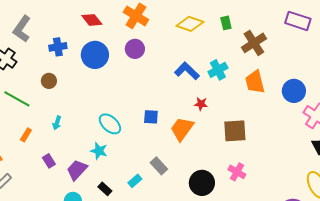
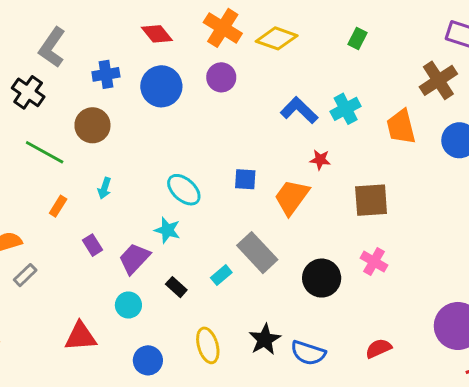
green rectangle: (226, 23) -> (358, 38), turned 40
yellow diamond: (190, 24) -> (277, 38), moved
brown cross: (254, 43) -> (438, 80), moved
brown circle: (49, 81) -> (92, 125), size x1.5
gray rectangle: (159, 166) -> (257, 253), size x1.5

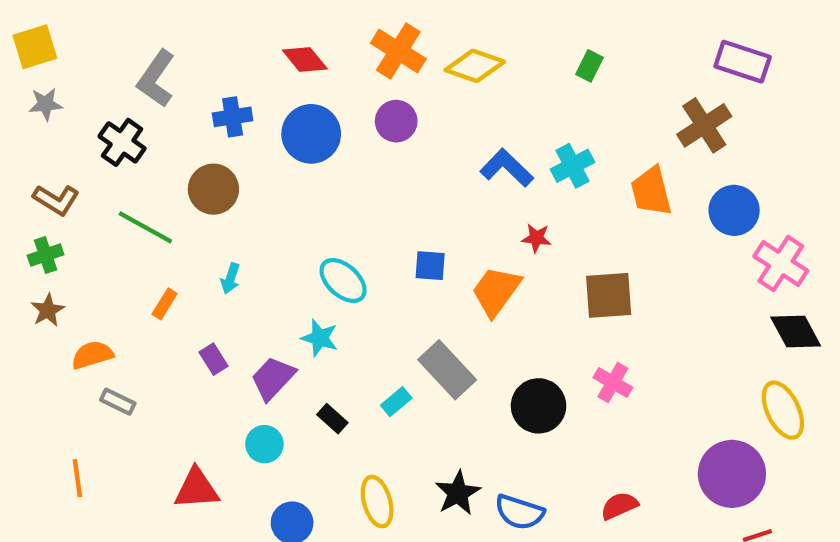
gray rectangle: (25, 275) -> (118, 402), turned 70

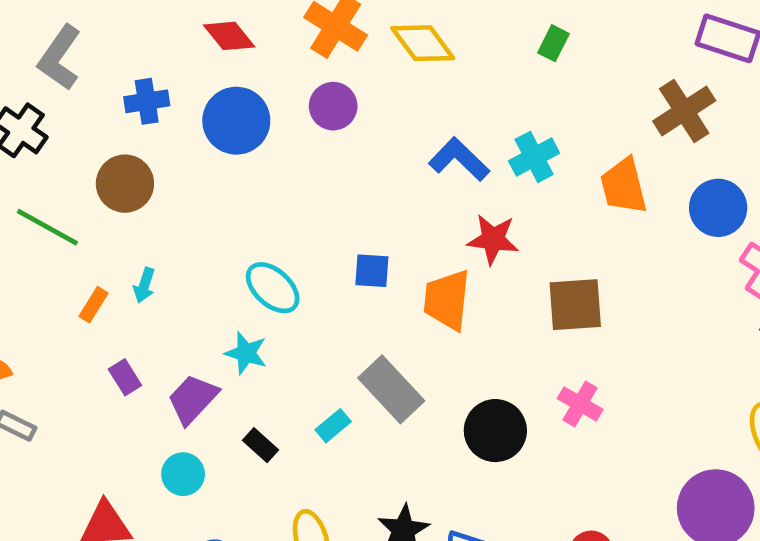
yellow diamond: (475, 66) -> (423, 43), turned 34
red star: (536, 238) -> (493, 239), size x1.5
orange trapezoid: (496, 291) -> (447, 300), turned -30
orange rectangle: (165, 304) -> (93, 305), moved

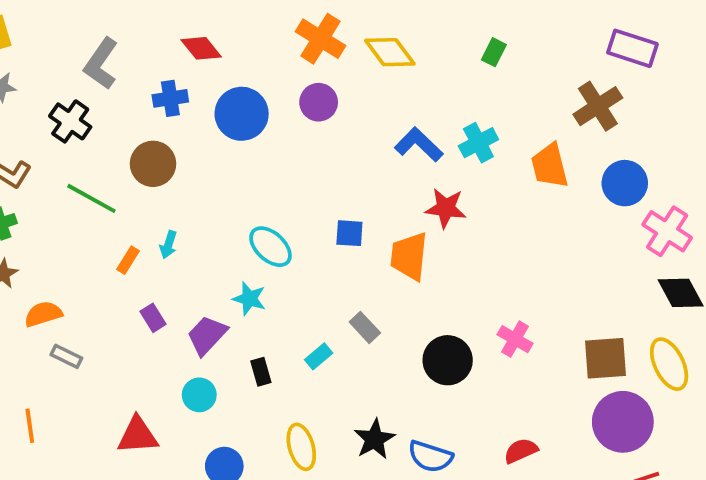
red diamond: (229, 36) -> (201, 48), moved
brown square: (575, 305) -> (606, 358), moved
gray rectangle: (391, 389) -> (365, 327), size x0.6
black rectangle: (261, 445) -> (261, 372), turned 32

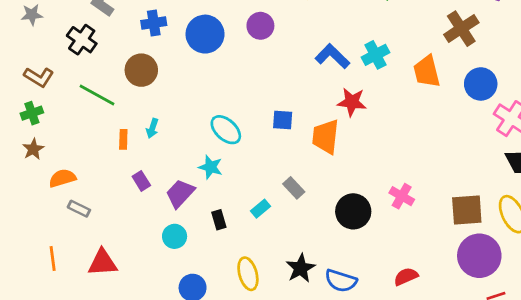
orange rectangle: (128, 260) -> (123, 139), turned -30
red triangle: (138, 435) -> (103, 263), moved

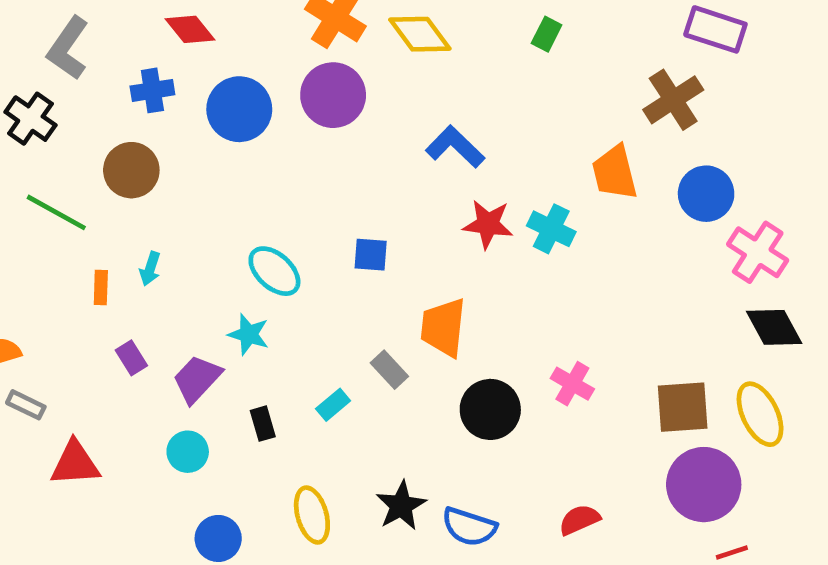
purple circle: (260, 26) -> (333, 95), size x1.4
cyan cross: (375, 55) -> (551, 229), moved, turned -36
orange trapezoid: (326, 137) -> (443, 327), moved
red triangle: (103, 263) -> (75, 463), moved

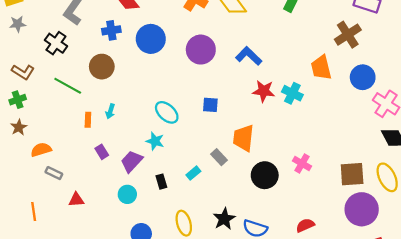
purple circle: (333, 95) -> (201, 50), moved
red triangle: (75, 463) -> (76, 200), size x0.7

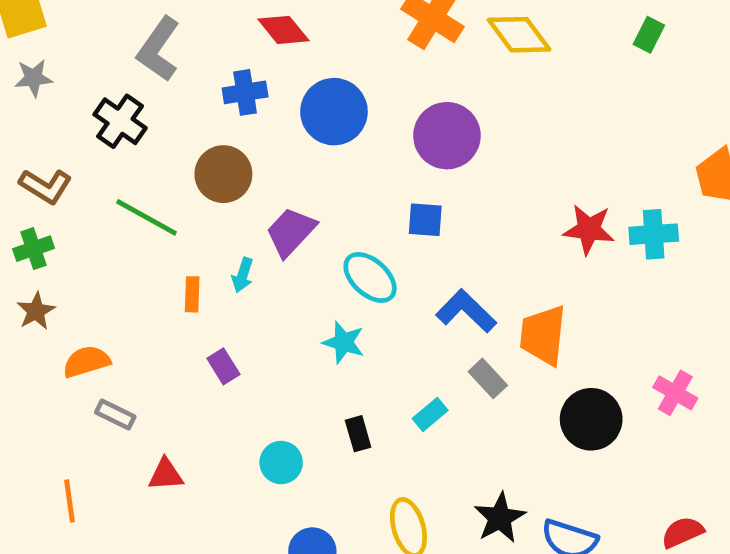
blue L-shape: (249, 56) -> (466, 311), moved
cyan cross: (292, 93) -> (654, 234), turned -30
blue square: (210, 105) -> (425, 220), moved
purple trapezoid: (132, 161) -> (291, 232), moved

